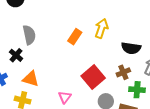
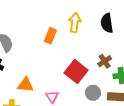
black semicircle: (131, 48) -> (107, 23), moved, turned 84
orange triangle: (31, 79) -> (26, 85), moved

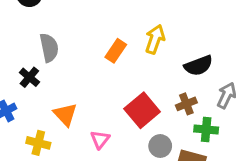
black semicircle: (107, 23) -> (198, 66), moved, turned -114
orange triangle: (26, 85) -> (65, 114), turned 30

